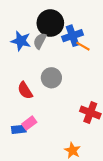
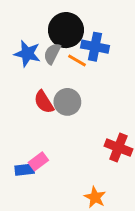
blue cross: (72, 36) -> (95, 47), turned 30
orange line: (83, 46) -> (77, 60), moved
red semicircle: (25, 90) -> (44, 102), moved

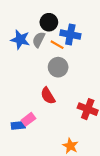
black circle: (66, 30) -> (49, 22), size x0.7
red semicircle: (44, 102) -> (48, 96), moved
gray circle: (67, 102) -> (58, 67), moved

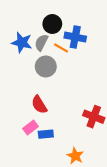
gray circle: (58, 67) -> (46, 67), moved
red semicircle: (48, 96) -> (39, 105), moved
blue rectangle: (18, 125) -> (46, 134), moved

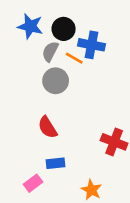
blue star: (22, 43) -> (30, 26), moved
pink rectangle: (30, 128) -> (33, 183), moved

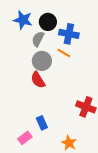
orange line: (74, 58) -> (64, 53), moved
red semicircle: (48, 127) -> (38, 80), moved
blue rectangle: (56, 163) -> (42, 123), turned 72

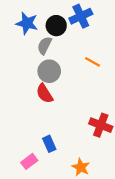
blue cross: (69, 34) -> (81, 16), moved, turned -36
orange line: (64, 53) -> (93, 62), moved

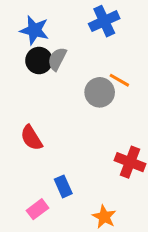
black circle: (56, 26) -> (39, 60), moved
gray circle: (49, 71) -> (100, 92), moved
red semicircle: (45, 93) -> (31, 138), moved

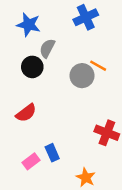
black circle: (39, 60) -> (32, 67), moved
red semicircle: (31, 138) -> (26, 113), turned -95
pink rectangle: (37, 209) -> (31, 161), moved

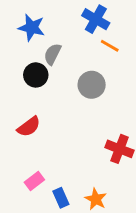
blue cross: (86, 17) -> (96, 19), turned -35
orange line: (98, 66) -> (110, 46), moved
blue rectangle: (52, 153) -> (61, 198), moved

